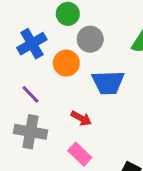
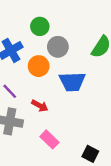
red arrow: (81, 118) -> (40, 106), moved

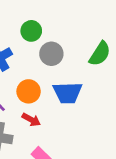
orange circle: (39, 66) -> (29, 91), moved

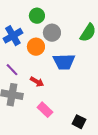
orange circle: (29, 91) -> (36, 47), moved

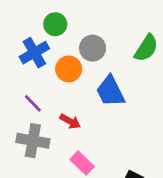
green circle: (37, 16) -> (55, 24), moved
blue trapezoid: (64, 62) -> (110, 91), turned 65

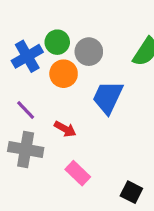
green circle: (55, 24) -> (57, 42), moved
blue trapezoid: (110, 91) -> (108, 97), turned 52

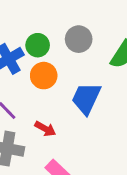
gray circle: (89, 52) -> (79, 39), moved

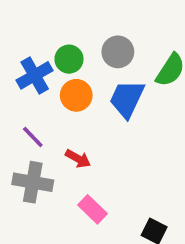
blue trapezoid: (86, 98) -> (127, 99), moved

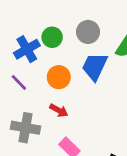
orange circle: (76, 95) -> (59, 77), moved
purple line: (33, 137) -> (19, 82), moved

